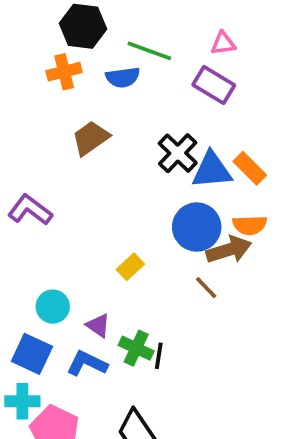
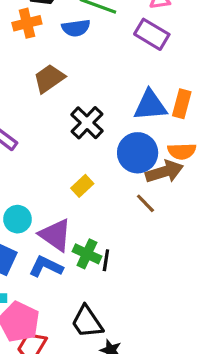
black cross: (178, 153) -> (87, 123), moved
orange rectangle: (250, 168) -> (182, 104), turned 60
purple triangle: (98, 325) -> (55, 235), size x1.6

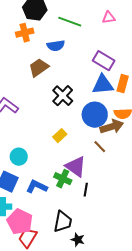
blue semicircle: (76, 28) -> (56, 46), moved
purple rectangle: (152, 34) -> (104, 61), moved
purple triangle: (55, 235) -> (76, 167), moved
black line: (106, 260) -> (86, 190), moved
black trapezoid: (87, 322) -> (63, 222), turned -135

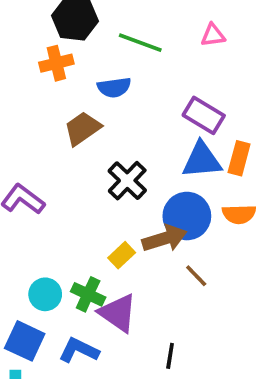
brown arrow: (112, 127) -> (164, 238), moved
purple triangle: (76, 167) -> (118, 313), moved
green cross: (63, 179) -> (88, 294), moved

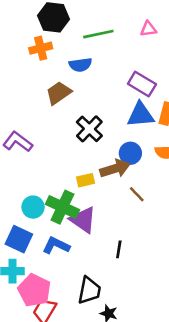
green line: (140, 43) -> (98, 34), turned -32
blue circle: (187, 216) -> (130, 153), size x0.7
yellow rectangle: (122, 255) -> (86, 180), turned 30
green cross: (88, 294) -> (62, 207), size x1.4

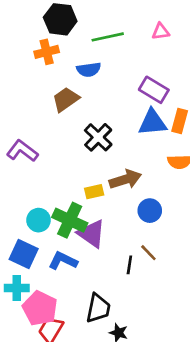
blue circle: (130, 153) -> (150, 211), moved
brown line: (137, 194) -> (148, 253), moved

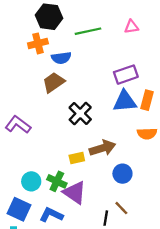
blue semicircle: (89, 70) -> (61, 58), moved
purple rectangle: (154, 90) -> (126, 75), turned -50
green cross: (70, 220) -> (57, 181), size x0.7

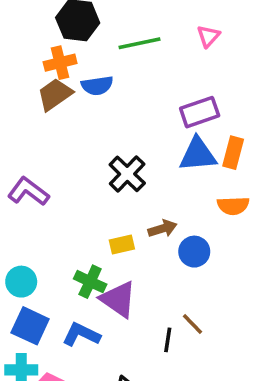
pink triangle: (131, 27) -> (208, 36), turned -40
brown trapezoid: (53, 82) -> (55, 94), moved
brown arrow: (102, 148) -> (162, 229), size x0.7
blue circle: (122, 174) -> (194, 252), moved
cyan circle: (31, 181) -> (21, 282), moved

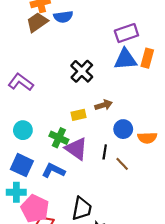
orange semicircle: (233, 206) -> (147, 138), moved
blue circle: (194, 252) -> (123, 129), moved
cyan circle: (21, 282) -> (23, 130), moved
black line: (168, 340) -> (105, 152), moved

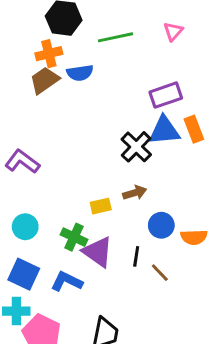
orange rectangle: (147, 58) -> (194, 129), turned -36
black cross: (82, 71) -> (136, 147), moved

